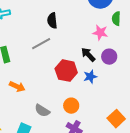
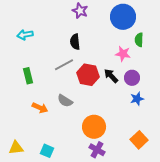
red hexagon: (66, 71) -> (88, 75), moved
blue star: (90, 77) -> (137, 99), moved
orange circle: (71, 106) -> (94, 127), size x1.5
gray semicircle: (42, 111) -> (65, 101), moved

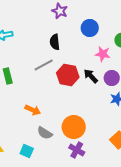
blue circle: (123, 17) -> (90, 28), moved, size x0.7
gray semicircle: (65, 101) -> (45, 133), moved
orange arrow: (40, 108) -> (33, 110), moved

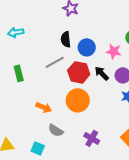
blue circle: (90, 28) -> (87, 47), moved
orange circle: (74, 127) -> (78, 100), moved
purple cross: (77, 150) -> (92, 138), moved

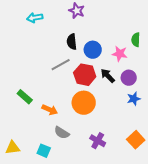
cyan arrow: (16, 32) -> (35, 18), moved
green rectangle: (19, 73) -> (25, 97), moved, turned -35

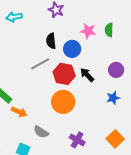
green semicircle: (136, 40) -> (109, 30), moved
pink star: (120, 54) -> (88, 31), moved
purple circle: (129, 78) -> (116, 70), moved
orange arrow: (50, 110) -> (19, 112), moved

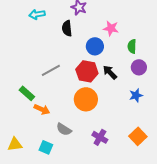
green semicircle: (109, 30) -> (132, 46), moved
black semicircle: (51, 41) -> (67, 28), moved
gray line: (40, 64) -> (51, 70), moved

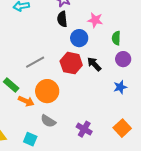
black semicircle: (67, 28) -> (62, 19), moved
orange circle: (86, 99) -> (47, 91), moved

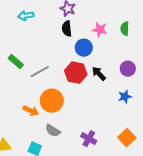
green semicircle: (116, 38) -> (125, 29), moved
green rectangle: (11, 85) -> (16, 62), moved

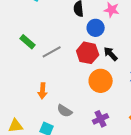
orange circle: (52, 101) -> (101, 81), moved
orange arrow: (31, 111) -> (43, 91), turned 70
purple cross: (89, 139) -> (101, 119), turned 35

